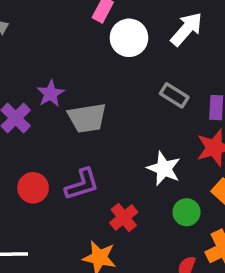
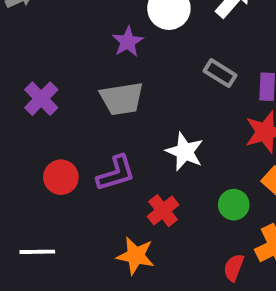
purple star: (50, 94) -> (128, 42), moved
white star: (164, 169) -> (185, 152), moved

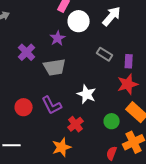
purple cross: (41, 99) -> (27, 52), moved
purple L-shape: (116, 173) -> (52, 105), turned 80
orange star: (136, 256) -> (62, 147), turned -30

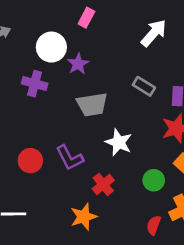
white circle: (79, 21) -> (51, 47), moved
purple cross: (27, 52) -> (35, 84), turned -30
gray trapezoid: (55, 67) -> (92, 105), moved

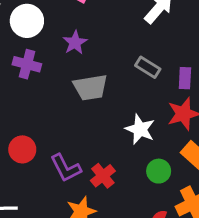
white circle: (51, 47) -> (27, 21), moved
white star: (119, 142) -> (140, 129), moved
purple L-shape: (70, 158) -> (66, 168), moved

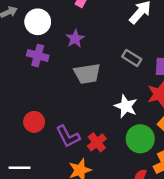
green circle: (159, 171) -> (140, 139), size x1.5

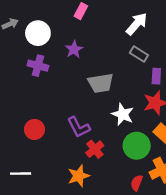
gray rectangle: (132, 58) -> (139, 54), moved
gray trapezoid: (87, 74) -> (101, 83), moved
purple L-shape: (68, 136) -> (79, 127), moved

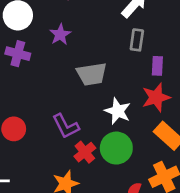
gray rectangle: (139, 54) -> (137, 40), turned 66
green circle: (137, 146) -> (116, 148), moved

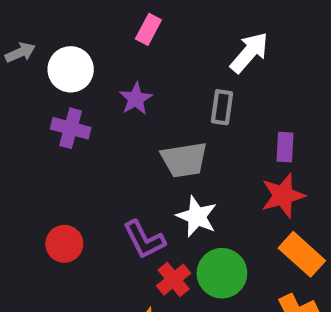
gray rectangle: (137, 40) -> (222, 107), moved
white star: (118, 111) -> (197, 216), moved

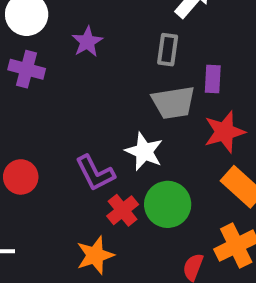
purple rectangle: (285, 147) -> (213, 79), moved
gray trapezoid: (184, 160) -> (174, 102), moved

